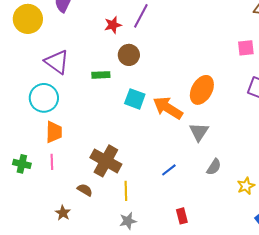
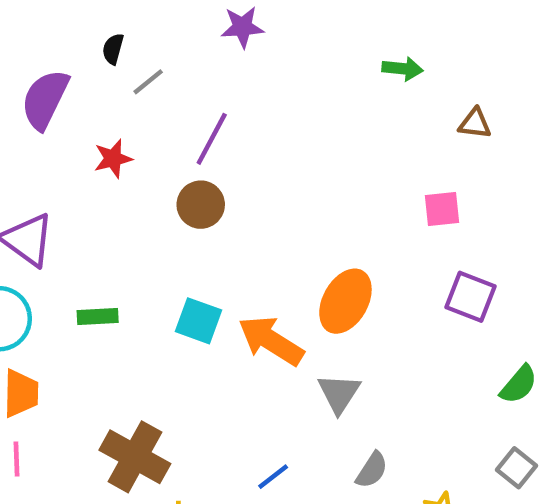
red star: (113, 25) -> (113, 159), moved
brown circle: (129, 55) -> (201, 205), moved
green rectangle: (101, 75) -> (98, 316), moved

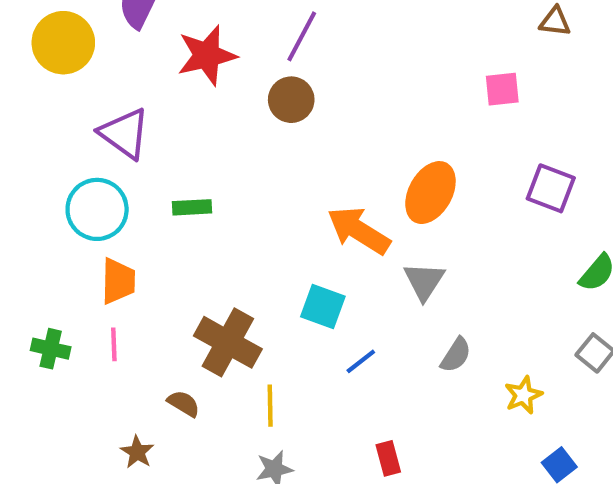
red star: (113, 159) -> (207, 55), size x1.6
pink square: (442, 209) -> (502, 89), moved
cyan square: (199, 321) -> (323, 306), moved

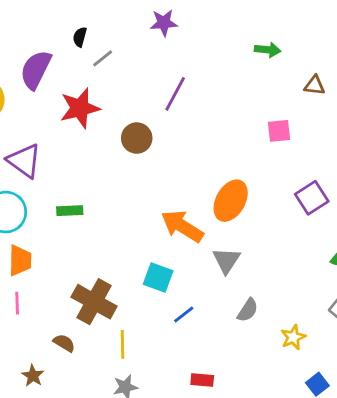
purple line: (302, 36) -> (175, 94), moved
purple square: (551, 188) -> (312, 198), turned 36
red rectangle: (388, 458) -> (202, 380), turned -70

